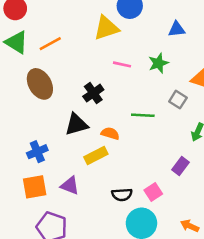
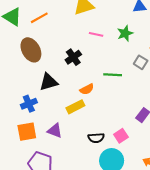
black triangle: (76, 124) -> (49, 82), moved
orange semicircle: (110, 133) -> (87, 89), turned 136

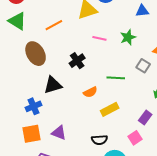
orange line: (39, 18) -> (54, 25), moved
yellow rectangle: (75, 107) -> (110, 109), moved
pink square: (121, 136) -> (135, 138), moved

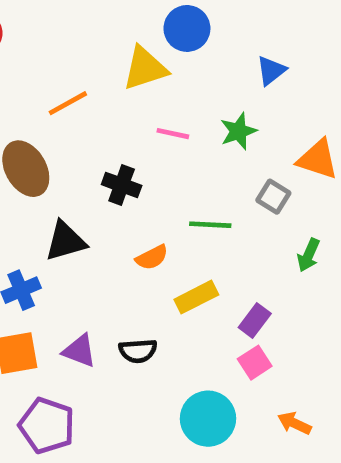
blue triangle: (142, 11) -> (271, 71), turned -32
black cross: (77, 61) -> (122, 185), turned -35
purple rectangle: (145, 118) -> (255, 320), moved
black semicircle: (99, 140) -> (138, 351), moved

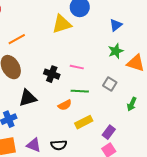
orange line: (68, 103) -> (17, 39), moved
green star: (238, 131) -> (116, 51), moved
pink line: (173, 134) -> (77, 67), moved
gray square: (273, 197) -> (110, 84), moved
green line: (210, 225) -> (80, 91), moved

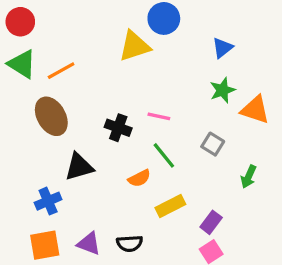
green line: (80, 91) -> (164, 155), turned 48

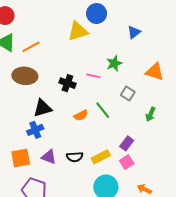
green star: (223, 90) -> (114, 63), moved
brown ellipse: (51, 116) -> (25, 76), turned -55
green line: (164, 155) -> (103, 110), moved
blue cross: (48, 201) -> (35, 130), moved
yellow rectangle: (170, 206) -> (101, 157), moved

